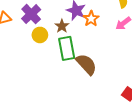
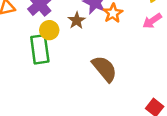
green rectangle: (67, 48) -> (40, 49), moved

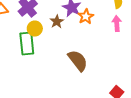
pink arrow: (152, 21) -> (117, 24), turned 119

